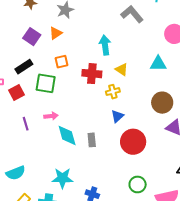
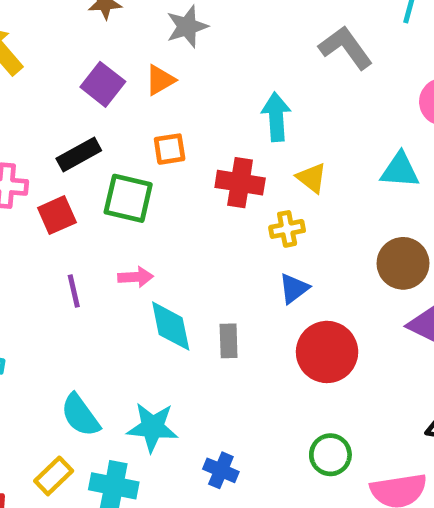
cyan semicircle: (16, 173) -> (80, 415), moved, turned 72

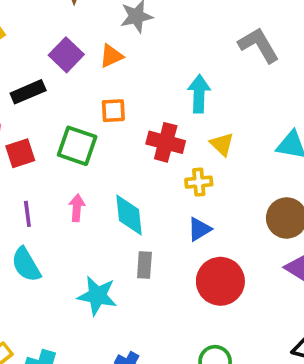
black rectangle: (79, 155) -> (28, 92), moved
pink arrow: (136, 277) -> (77, 208), turned -88
cyan diamond: (171, 326) -> (129, 215), moved
cyan semicircle: (80, 415) -> (26, 265), moved
cyan star: (152, 427) -> (97, 296), moved

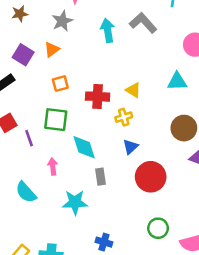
cyan arrow: (199, 94) -> (108, 30), moved
green square: (77, 146) -> (56, 120), moved
pink arrow: (77, 208) -> (53, 166), moved
purple line: (27, 214) -> (29, 138), moved

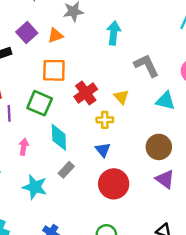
gray L-shape: (143, 23) -> (146, 65), moved
orange square: (60, 84) -> (54, 70), size x1.5
red cross: (98, 97) -> (86, 93), turned 35
blue triangle: (130, 147) -> (103, 150), turned -42
gray rectangle: (101, 177) -> (66, 170), turned 35

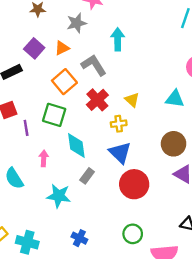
gray L-shape: (146, 65) -> (94, 65), moved
orange square: (54, 70) -> (64, 82), turned -35
blue triangle: (103, 150) -> (120, 153), size x1.5

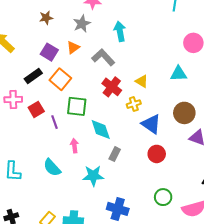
orange square: (64, 82) -> (60, 79), moved
blue triangle: (120, 153) -> (151, 124), moved
red circle: (134, 184) -> (157, 154), size x0.7
blue cross: (79, 238) -> (118, 209), size x1.5

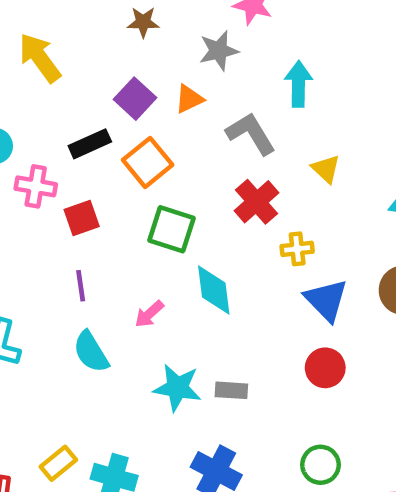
yellow triangle: (142, 81) -> (326, 169), moved
purple line: (54, 122) -> (81, 286), moved
pink arrow: (74, 146) -> (149, 314), turned -136
gray rectangle: (115, 154) -> (231, 390), moved, turned 56

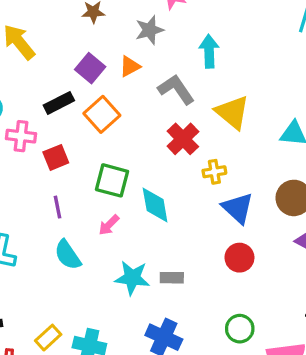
yellow triangle: (326, 169) -> (232, 112), size x1.6
green square: (172, 229) -> (112, 180), moved

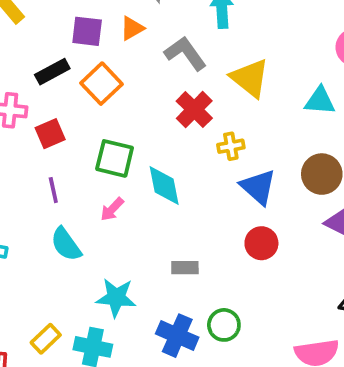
purple square: (90, 68) -> (87, 31), turned -32
cyan star: (132, 278) -> (116, 298), moved
green circle: (240, 329) -> (224, 325), moved

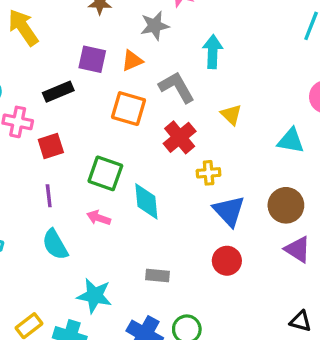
yellow triangle: (250, 78) -> (231, 115), size x0.6
orange square: (101, 84) -> (128, 109), moved, turned -36
pink arrow: (112, 209) -> (99, 218), turned 60

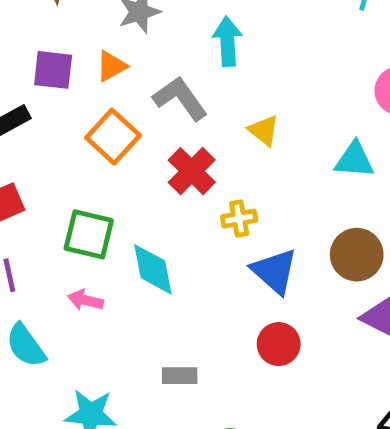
orange square: (128, 109) -> (113, 137), turned 32

